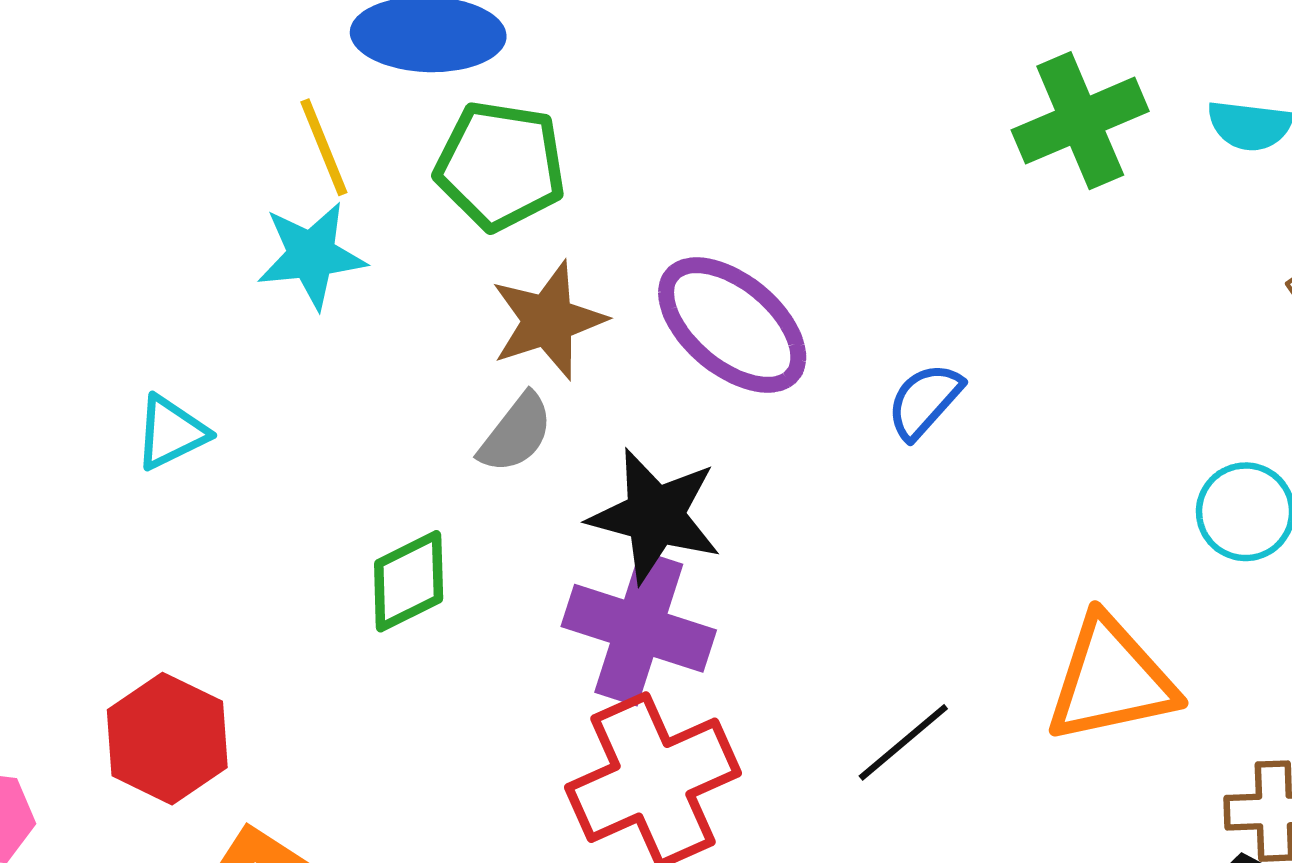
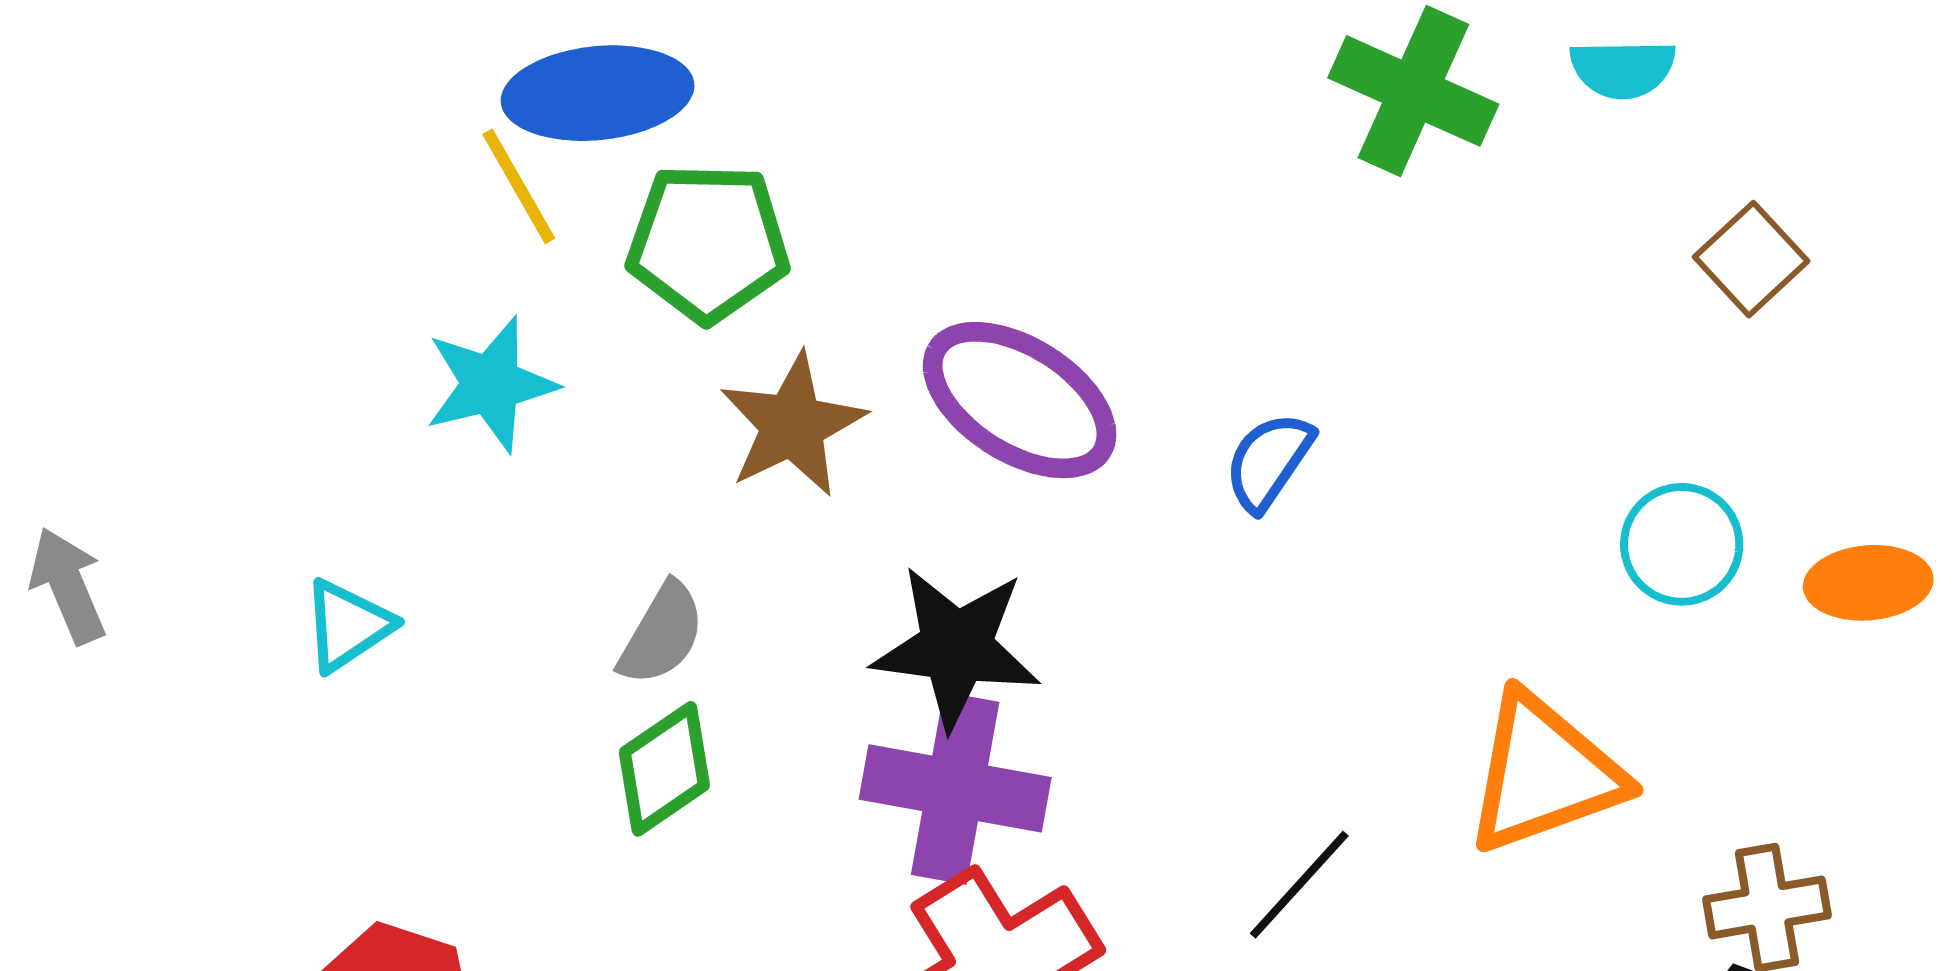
green cross: (1080, 121) -> (1413, 91), turned -35
yellow line: (324, 147) -> (519, 186), moved
gray semicircle: (516, 433) -> (662, 634), moved

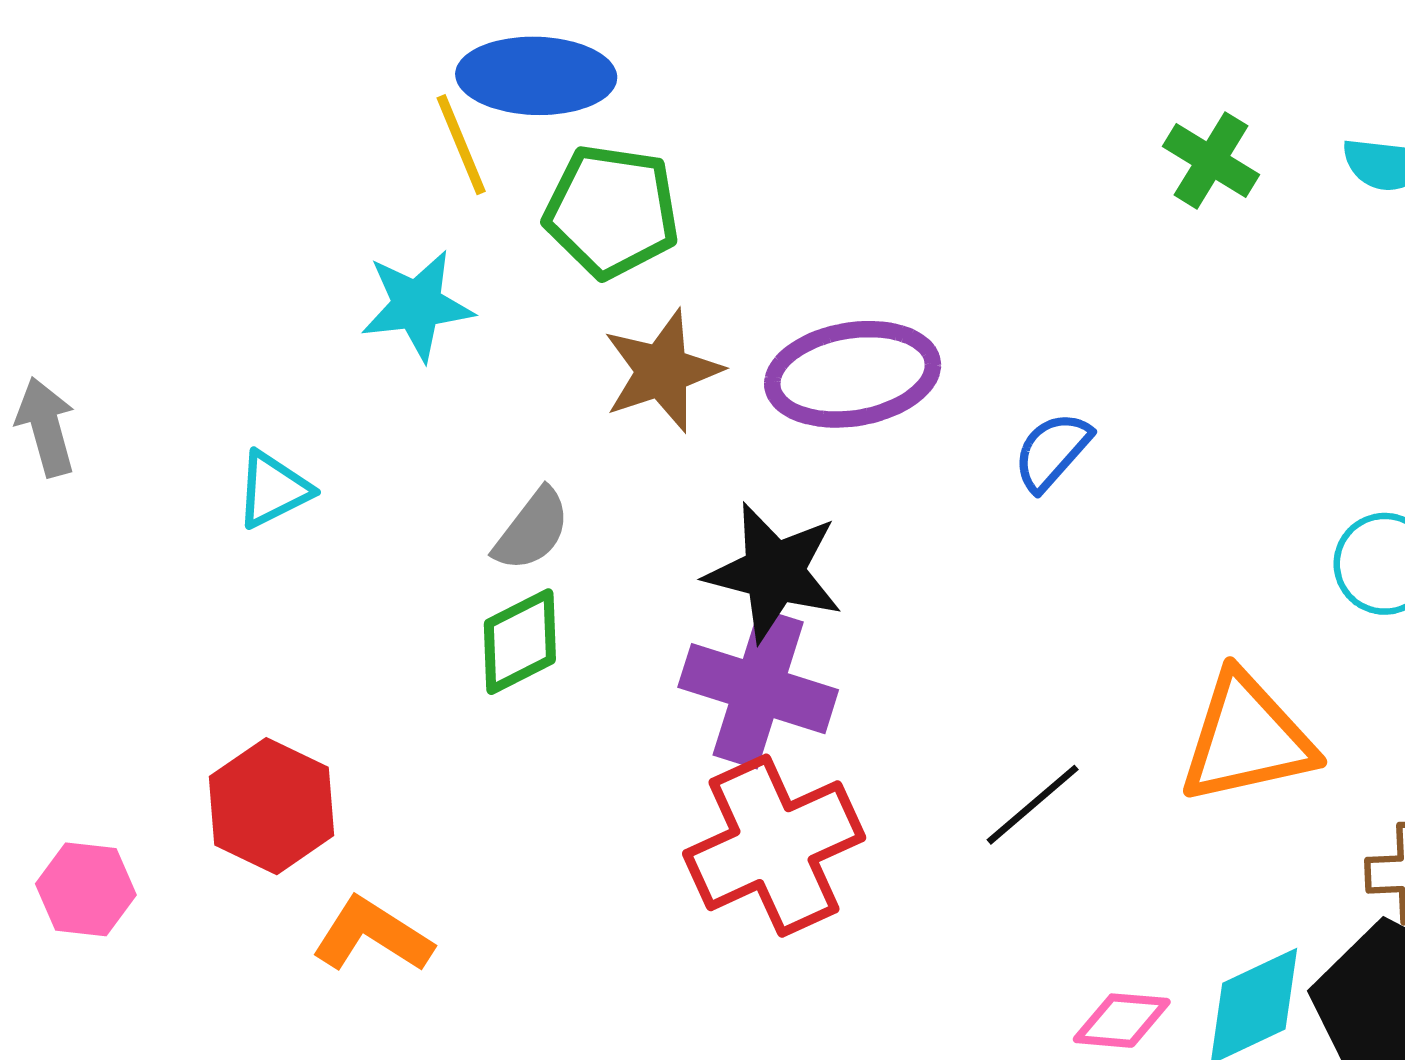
green cross: (1413, 91) -> (1211, 160), size x0.7
purple ellipse: (1020, 400) -> (853, 374), turned -49

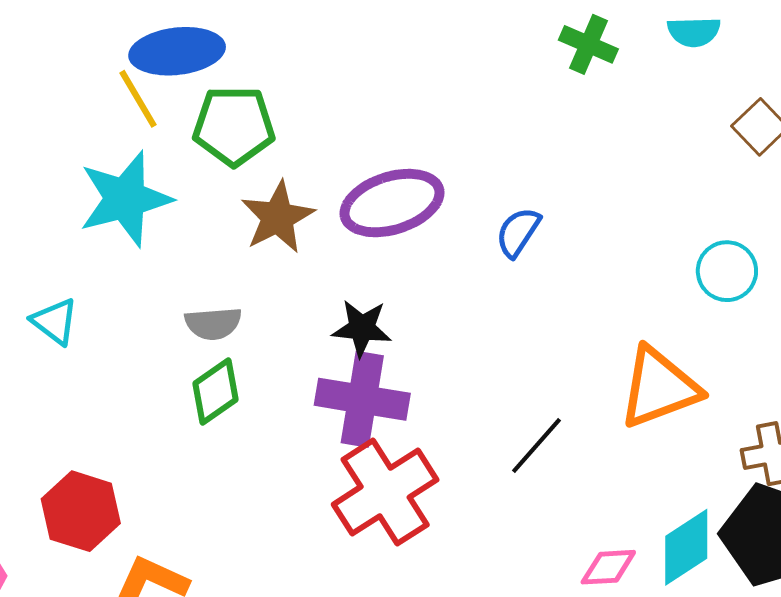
cyan star: (417, 305) -> (125, 199), size x1.4
cyan triangle: (273, 490) -> (55, 321), turned -48
gray semicircle: (532, 530) -> (213, 324), turned 56
black star: (774, 572) -> (362, 328), size x0.7

